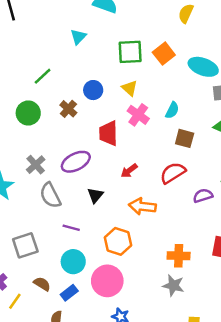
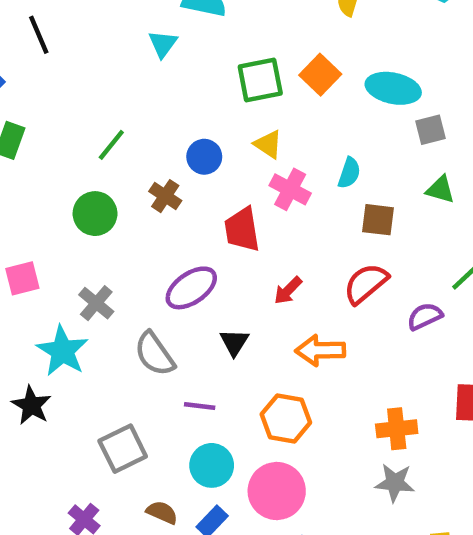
cyan triangle: (78, 37) -> (163, 44), moved
gray cross: (36, 165) -> (96, 303), moved

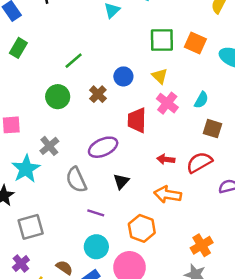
orange square: (320, 75) -> (195, 43), turned -30
red arrow: (288, 290) -> (166, 159), moved, turned 42
orange cross: (397, 429) -> (202, 245), turned -35
gray square: (123, 449) -> (31, 227), moved

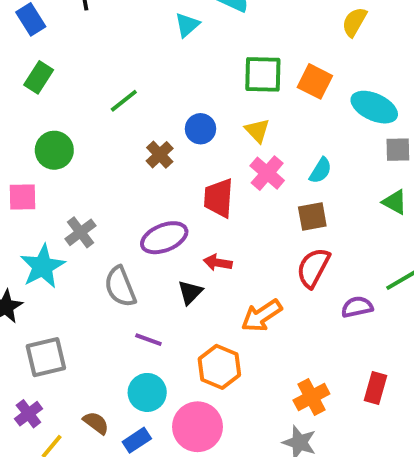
green circle: (58, 97) -> (54, 150), moved
brown square: (212, 129) -> (312, 217), moved, turned -30
red arrow: (166, 159) -> (218, 263), moved
red semicircle: (199, 162) -> (313, 268), turned -35
orange arrow: (168, 194) -> (262, 316), turned -45

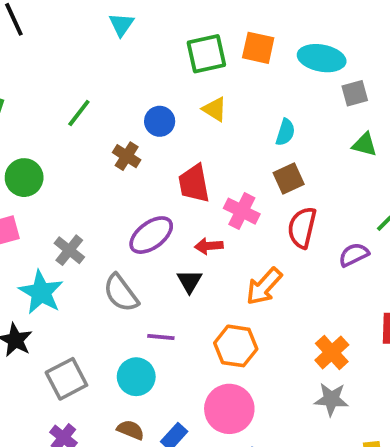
pink cross: (267, 173) -> (242, 211), moved
cyan circle: (147, 392) -> (136, 377), moved

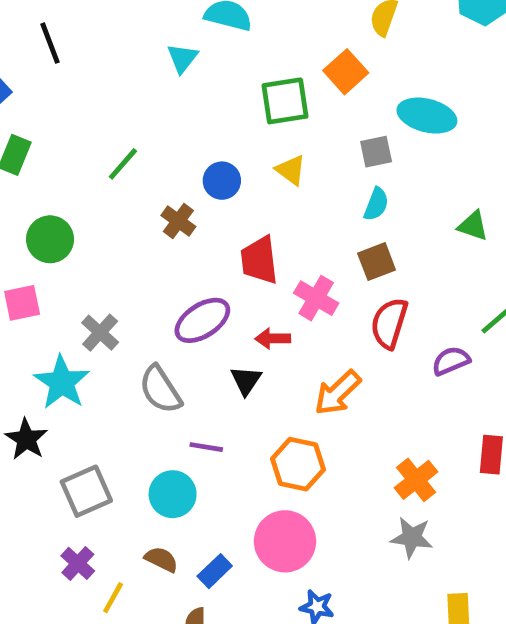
orange square: (258, 48) -> (346, 72), moved, turned 32
gray square: (355, 93) -> (376, 152), moved

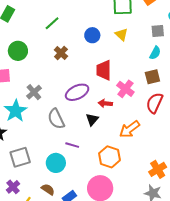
brown cross: (178, 221) -> (61, 53), moved

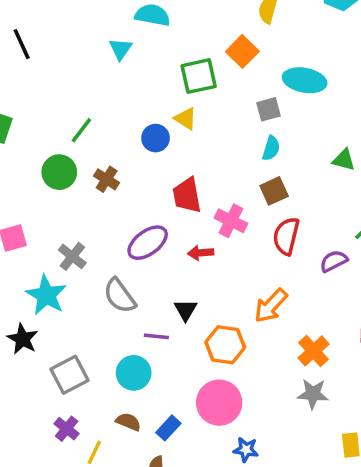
yellow triangle: (121, 34) -> (186, 119), moved
green circle: (18, 51) -> (59, 172), moved
black triangle: (92, 119) -> (186, 310), moved
orange arrow: (130, 129) -> (271, 306), moved

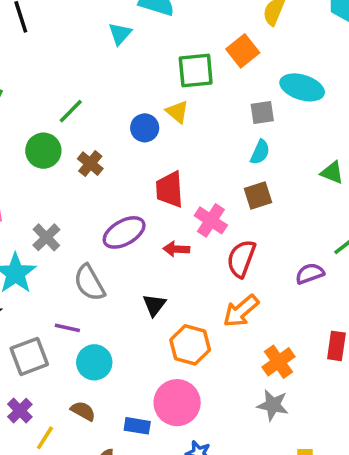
red semicircle: (286, 236) -> (241, 259), moved
purple line: (156, 336) -> (67, 328), moved
blue rectangle: (168, 428) -> (137, 426), moved, turned 50

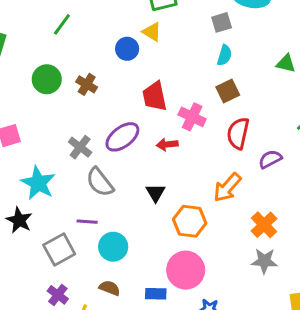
green line: (71, 111) -> (62, 24), moved
gray cross: (46, 237) -> (80, 147), moved
red semicircle: (241, 259) -> (238, 133), moved
purple semicircle: (310, 274) -> (270, 159), moved

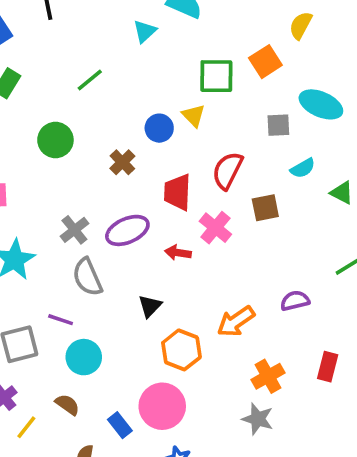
cyan semicircle: (224, 55) -> (303, 168), moved, turned 30
brown cross: (87, 84) -> (122, 162), moved
red semicircle: (238, 133) -> (227, 171), moved
blue rectangle: (156, 294) -> (120, 425), turned 36

